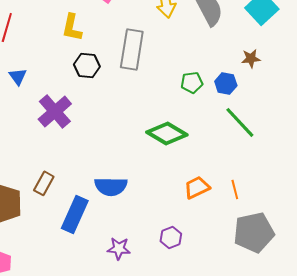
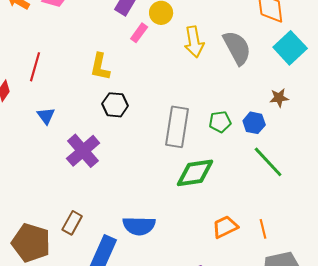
gray rectangle: (132, 49) -> (177, 127), moved
green diamond: (167, 133) -> (195, 173), turned -39

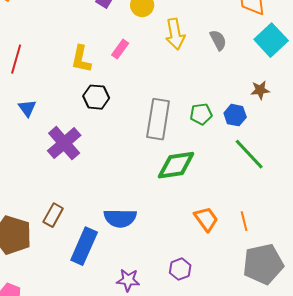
pink rectangle: (139, 33) -> (120, 49), moved
gray semicircle: (237, 48) -> (218, 40), size x0.6
orange trapezoid: (225, 227) -> (206, 219), turned 80

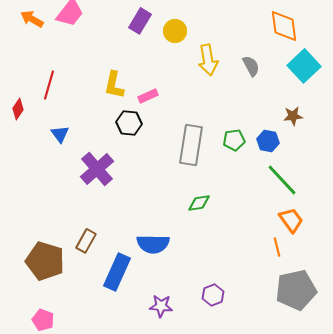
pink rectangle: (120, 49) -> (148, 96), moved, turned 30
green diamond: (176, 165) -> (199, 203), moved, size x0.6
orange trapezoid: (206, 219) -> (291, 220), moved

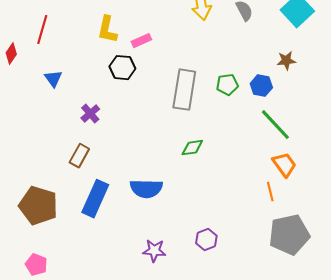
purple cross: (97, 169) -> (90, 114), size x0.6
brown rectangle: (86, 241) -> (79, 156), moved
blue rectangle: (117, 272) -> (95, 199), moved

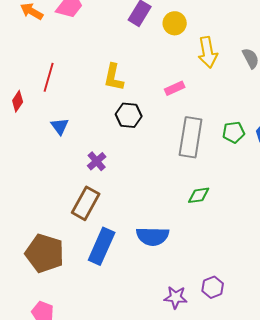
pink rectangle: (141, 41) -> (175, 88), moved
brown rectangle: (79, 156) -> (86, 203), size x1.4
purple star: (154, 251) -> (176, 297), moved

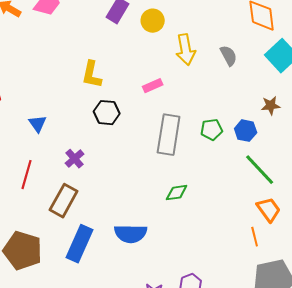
red line: (49, 77) -> (27, 175), moved

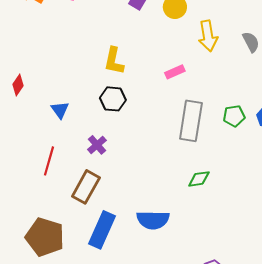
black hexagon: (107, 113) -> (113, 99), moved

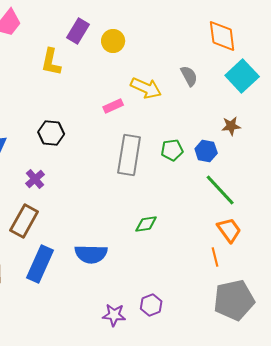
yellow arrow: (208, 36) -> (146, 88), moved, turned -56
yellow L-shape: (114, 61) -> (51, 62), moved
green diamond: (199, 179) -> (146, 224), moved

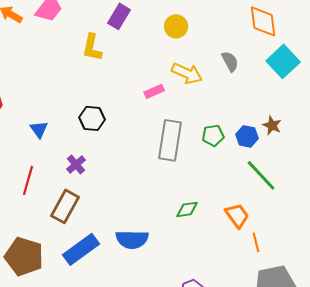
yellow circle: (113, 41) -> (176, 26), moved
brown star: (231, 126) -> (272, 125), moved, turned 30
orange trapezoid: (229, 230) -> (237, 215), moved
blue rectangle: (40, 264) -> (81, 249), turned 30

